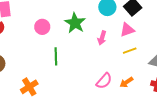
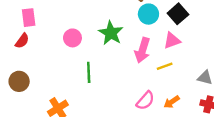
pink arrow: (102, 38) -> (142, 50), size x1.5
yellow line: (130, 51) -> (165, 66), moved

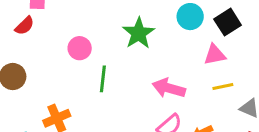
pink circle: (72, 38) -> (80, 48), moved
pink arrow: (142, 50) -> (169, 88), moved, turned 80
yellow line: (165, 66) -> (223, 87), moved

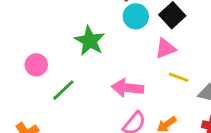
green line: (103, 79) -> (63, 90), turned 50
yellow line: (223, 87) -> (179, 77), turned 42

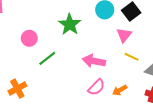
pink triangle: (165, 48) -> (124, 35), turned -35

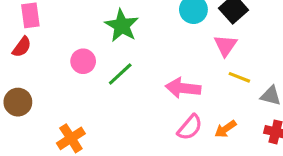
green star: (70, 24) -> (122, 26), moved
green line: (47, 58) -> (120, 74), moved

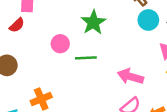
green line: (120, 74) -> (86, 58), turned 30

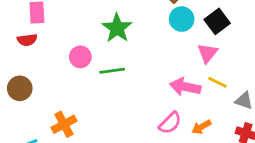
red semicircle: (17, 25) -> (27, 40), turned 42
pink arrow: (130, 76) -> (185, 87), moved

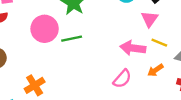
pink circle: (80, 57) -> (45, 29), size x1.5
orange arrow: (201, 127) -> (155, 70), moved

